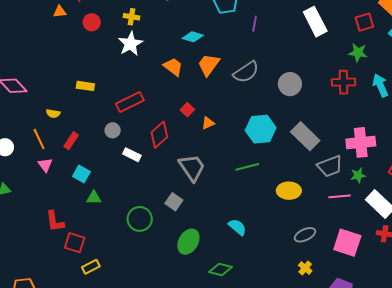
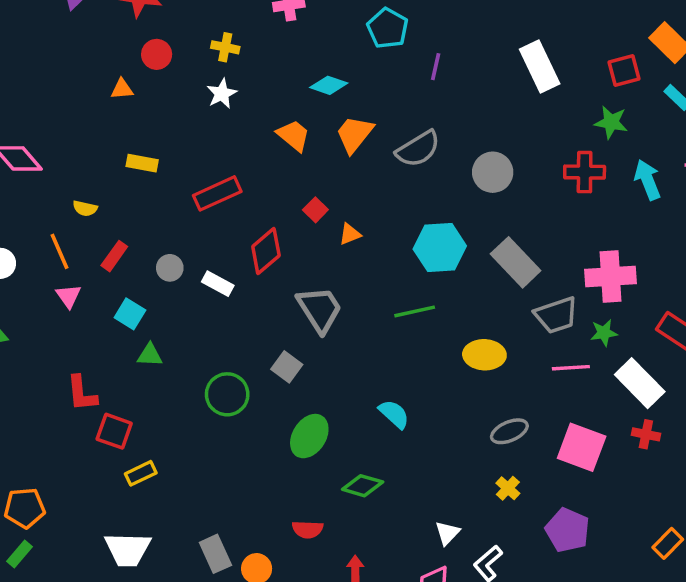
orange triangle: (60, 12) -> (122, 89), moved
white star: (130, 44) -> (222, 94), size x0.7
gray circle: (113, 130) -> (170, 268), moved

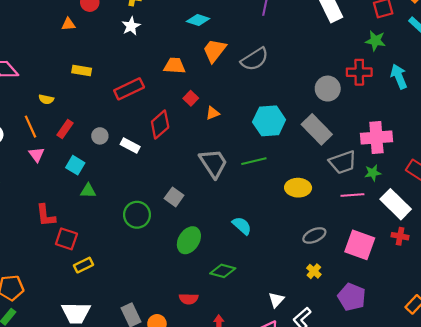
orange trapezoid: (294, 136) -> (174, 66), moved, turned -35
gray circle: (493, 172) -> (328, 89), moved
gray trapezoid: (320, 309) -> (213, 163), moved

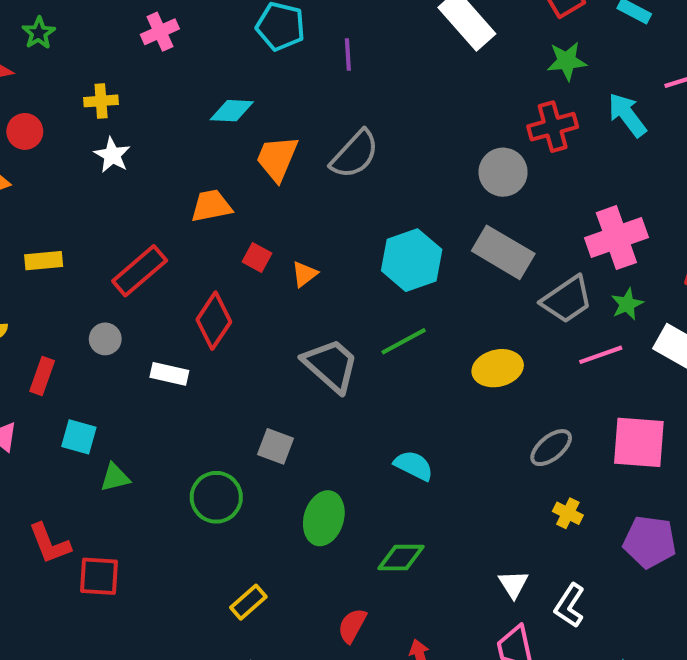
gray circle: (100, 136) -> (105, 339), moved
yellow rectangle: (83, 265) -> (248, 602), moved
red semicircle: (189, 299) -> (352, 626), turned 132

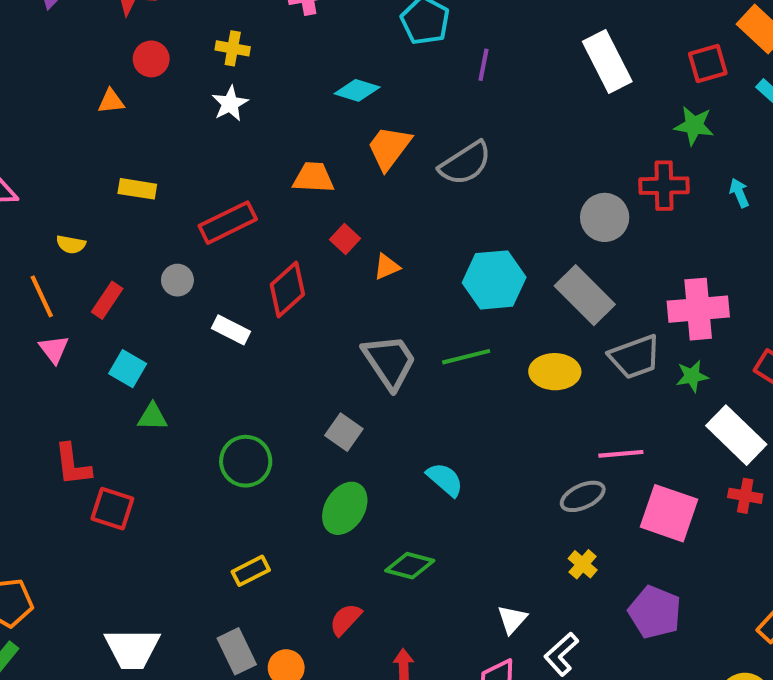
cyan arrow: (627, 115) -> (739, 193), size x0.6
pink line: (601, 355) -> (621, 454), moved
yellow ellipse: (498, 368) -> (555, 372), moved
gray square: (275, 446) -> (344, 432), moved

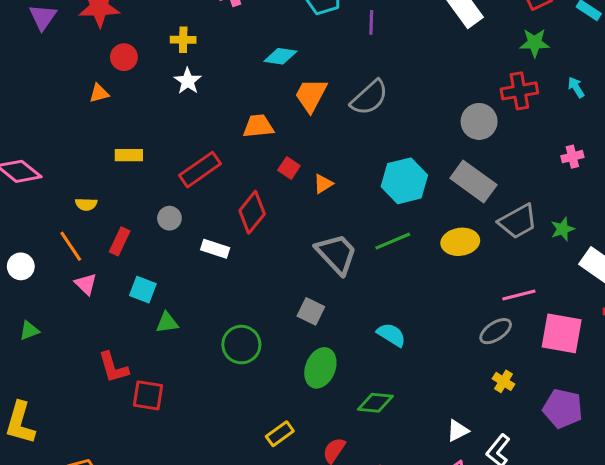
pink cross: (698, 309) -> (572, 157), moved, size x0.5
yellow rectangle: (251, 571) -> (280, 434), moved
white triangle: (512, 619) -> (458, 431), turned 30

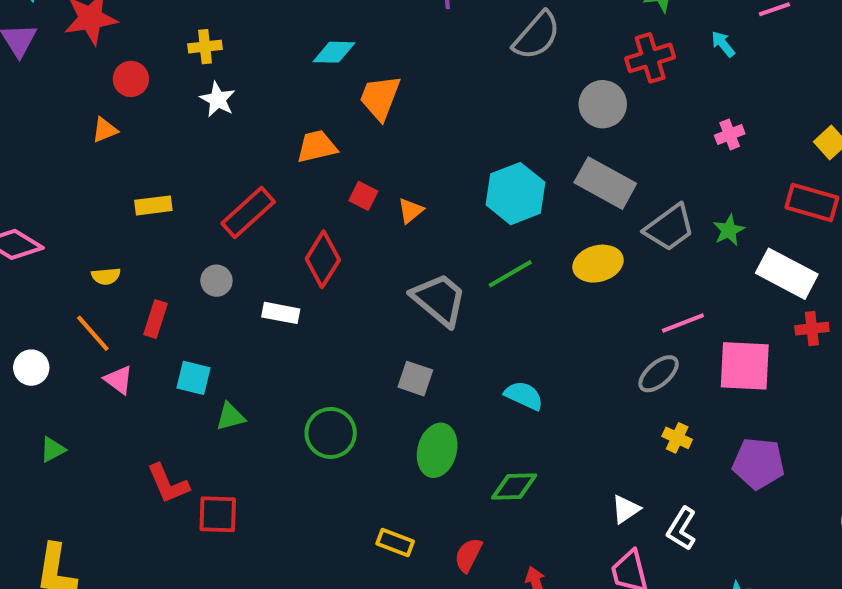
gray semicircle: (369, 98) -> (537, 36), moved
yellow rectangle: (280, 434) -> (395, 542), turned 64

